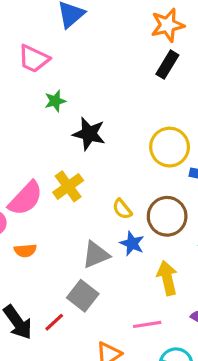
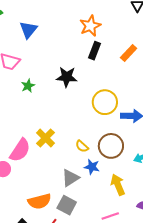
black star: (89, 134) -> (67, 77), moved
orange semicircle: (25, 251) -> (39, 201), moved, size x1.6

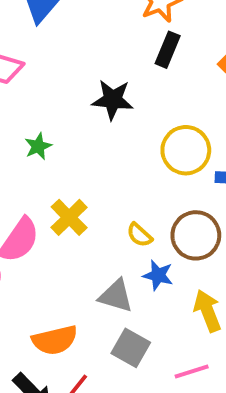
green star: (28, 86) -> (38, 146), moved
gray triangle: (70, 178) -> (116, 296), turned 48
gray square: (67, 205) -> (131, 348), moved

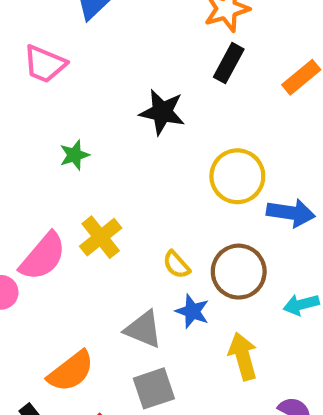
orange semicircle: (55, 340) -> (71, 371), turned -30
gray square: (131, 348) -> (154, 388), turned 36

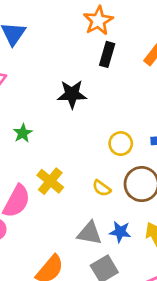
yellow circle: (237, 176) -> (121, 144), moved, size x0.7
blue star: (192, 311) -> (120, 232), moved

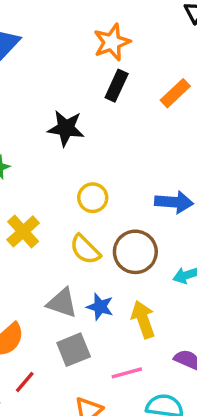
yellow circle: (121, 144) -> (93, 198), moved
yellow semicircle: (102, 188) -> (85, 249), size x1.4

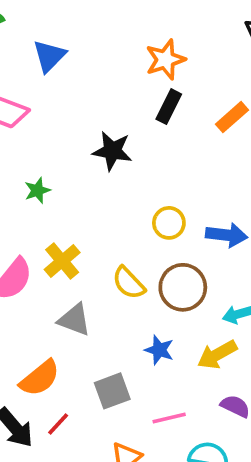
yellow circle: (93, 198) -> (169, 223), moved
gray triangle: (62, 303) -> (74, 320), moved
blue star: (100, 307) -> (159, 350), moved
yellow arrow: (143, 319) -> (217, 355), moved, turned -102

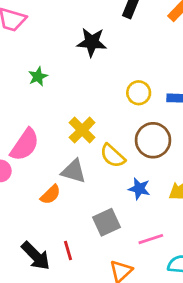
yellow cross: (62, 261) -> (82, 130), moved
yellow semicircle: (129, 283) -> (113, 156), moved
orange semicircle: (40, 378) -> (50, 195), moved, size x0.7
red line: (58, 424) -> (68, 250), turned -54

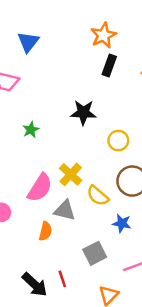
black star: (92, 42) -> (83, 112), moved
pink semicircle: (25, 145) -> (40, 188), moved
orange semicircle: (50, 195) -> (45, 231), turned -30

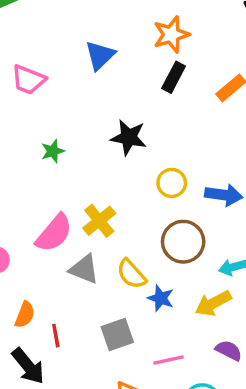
blue triangle: (28, 42) -> (100, 55), moved
yellow semicircle: (98, 196) -> (132, 274), moved
orange semicircle: (45, 231) -> (25, 315), moved
red line: (62, 279) -> (56, 336), moved

